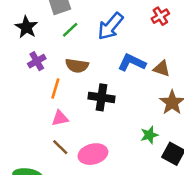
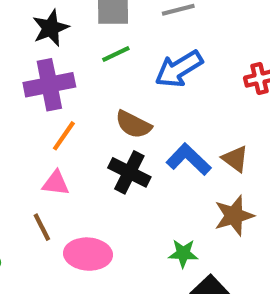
purple cross: (37, 61) -> (49, 85), size x1.6
blue L-shape: (132, 63) -> (189, 159), moved
brown semicircle: (77, 66) -> (133, 124), moved

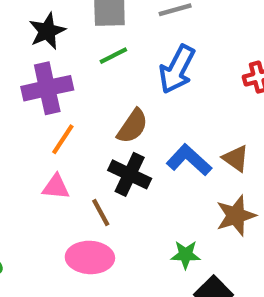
blue arrow: (179, 69) -> (177, 69), turned -30
brown semicircle: (133, 124) -> (133, 126), turned -81
brown line: (42, 227) -> (101, 213), moved

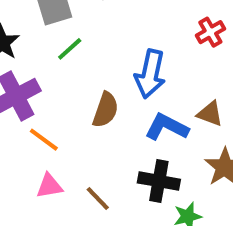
blue arrow: (177, 69) -> (150, 74), moved
orange line: (63, 139) -> (44, 140), turned -72
black cross: (130, 174) -> (159, 181), moved

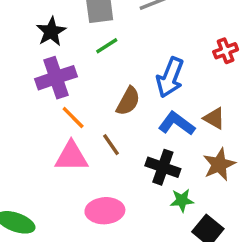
pink triangle: (49, 186) -> (71, 157), size x1.5
brown line: (98, 198) -> (111, 145), moved

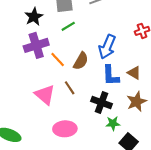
orange line: (73, 118) -> (58, 60), moved
blue L-shape: (177, 124) -> (111, 76), turned -130
pink triangle: (71, 157) -> (45, 95), turned 40

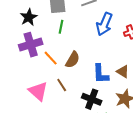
green line: (68, 26) -> (61, 27), turned -48
blue arrow: (107, 47) -> (104, 24), moved

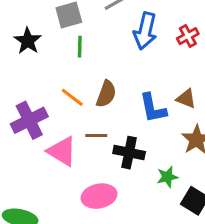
purple cross: (31, 45) -> (29, 120), moved
brown line: (62, 85) -> (96, 135), turned -48
black cross: (92, 99) -> (129, 153), moved

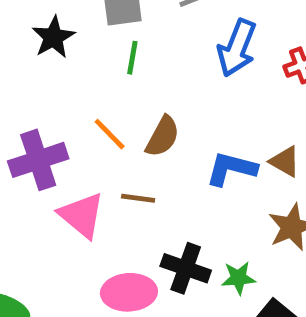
blue L-shape: (153, 108) -> (231, 169), turned 108
black cross: (129, 153) -> (186, 268), moved

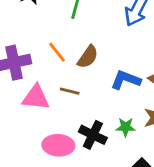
pink triangle: (82, 215) -> (36, 97), turned -40
green star: (238, 278) -> (126, 127), moved

